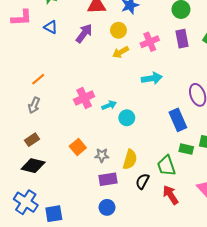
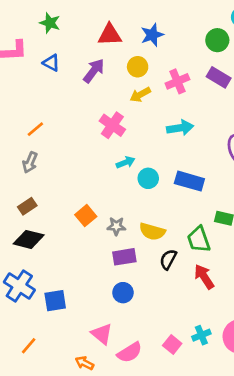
purple rectangle: (182, 39) -> (219, 77), turned -48
pink cross: (84, 98) -> (112, 125), moved, turned -30
blue rectangle: (178, 120) -> (189, 181), moved, turned -50
yellow semicircle: (130, 159) -> (152, 232), turned 90

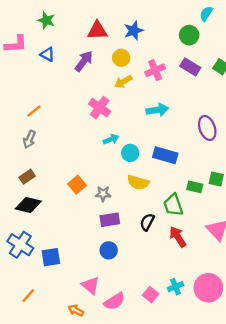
yellow semicircle: (152, 232) -> (138, 182), moved

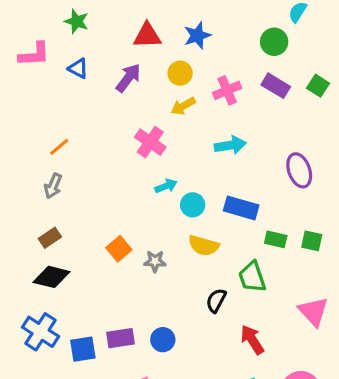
green rectangle: (195, 187) -> (276, 239), moved
purple rectangle: (110, 220) -> (120, 338), moved
red arrow: (178, 237) -> (252, 340), moved

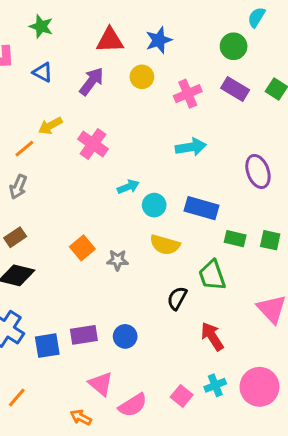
yellow arrow: (183, 106) -> (50, 126), moved
pink cross: (150, 142) -> (93, 144), moved

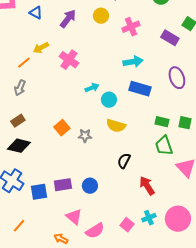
purple rectangle: (235, 89) -> (170, 38), moved
blue rectangle: (201, 208) -> (140, 89), moved
green trapezoid: (212, 275) -> (164, 146), moved

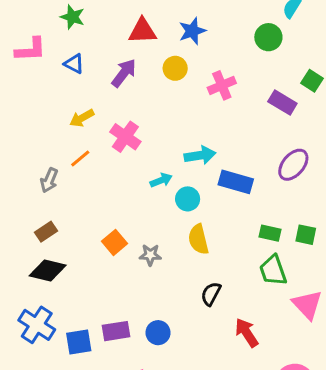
cyan arrow: (133, 62) -> (200, 155), moved
orange line: (24, 63) -> (80, 158), moved
purple ellipse: (177, 78) -> (293, 165), turned 60
yellow semicircle: (116, 126) -> (198, 239), turned 60

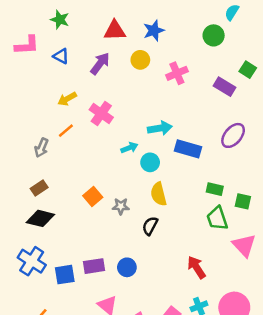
green square: (306, 235) -> (243, 201), moved
black semicircle: (211, 294) -> (150, 226), moved

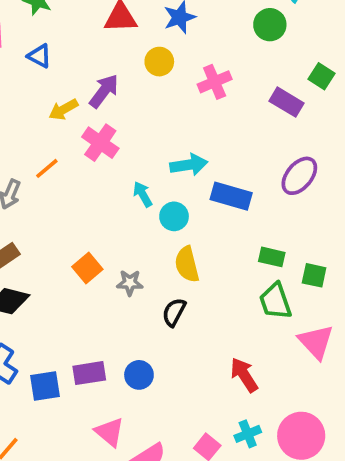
purple arrow: (100, 64) -> (104, 91), moved
yellow arrow: (67, 99) -> (63, 109), moved
cyan arrow: (129, 148) -> (143, 194), turned -98

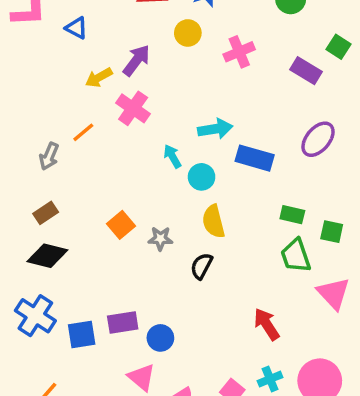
blue circle: (139, 375) -> (160, 338), moved

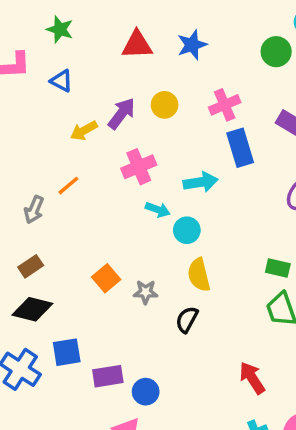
yellow circle: (188, 33) -> (165, 105), moved
pink cross: (133, 108) -> (139, 167), moved, turned 32
cyan arrow: (172, 156) -> (158, 210), turned 140
blue rectangle: (255, 158) -> (240, 148), moved, turned 57
blue square: (82, 334) -> (67, 352), moved

